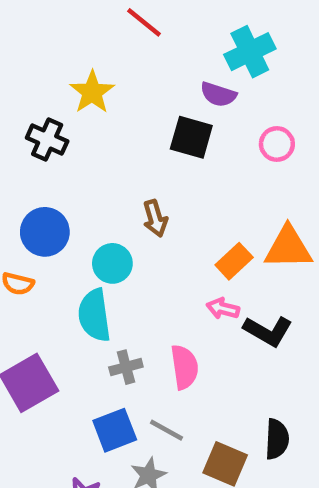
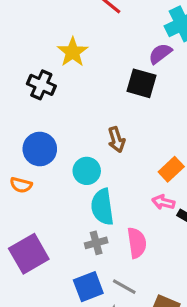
purple semicircle: (218, 94) -> (160, 54), turned 125
cyan semicircle: (94, 315) -> (102, 207), moved

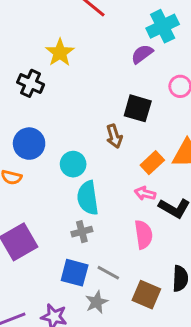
black square: (141, 83) -> (138, 108), moved
brown arrow: (116, 140) -> (114, 136), moved
pink semicircle: (137, 243) -> (144, 235), moved
blue square: (88, 287) -> (75, 273), turned 36

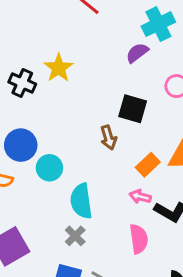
yellow star: (60, 53) -> (59, 68), moved
cyan circle: (73, 164) -> (49, 168), moved
gray cross: (82, 232) -> (75, 236), turned -30

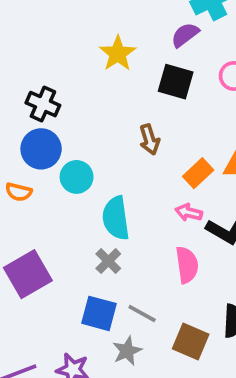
yellow star: (59, 68) -> (118, 54), moved
black cross: (22, 83) -> (43, 104), moved
black square: (133, 109) -> (176, 82), moved

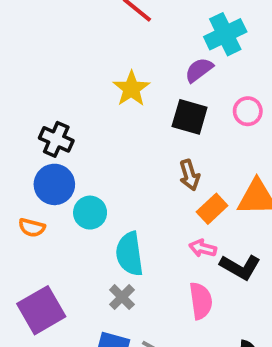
brown arrow: (149, 140) -> (190, 175), moved

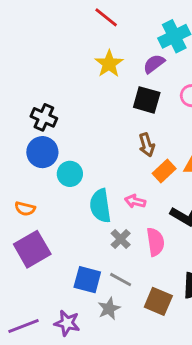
yellow star: (131, 89) -> (109, 64), moved
orange semicircle: (32, 228) -> (25, 209), moved
pink arrow: (203, 248) -> (135, 201), moved
gray cross: (122, 297) -> (121, 239), moved

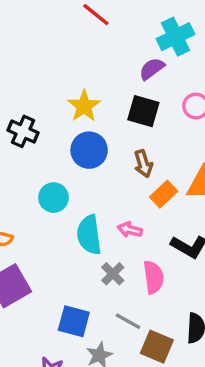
yellow star: (109, 64) -> (84, 106), moved
blue circle: (42, 152) -> (89, 150), moved
gray line: (121, 280) -> (128, 321), moved

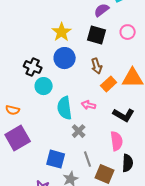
black cross: (23, 131) -> (33, 67), moved
pink semicircle: (153, 277) -> (117, 141), moved
gray line: (128, 321) -> (88, 159), turned 42

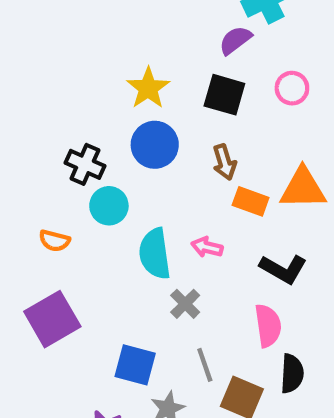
orange rectangle: (109, 84) -> (251, 201), turned 63
orange semicircle: (13, 110) -> (54, 241), moved

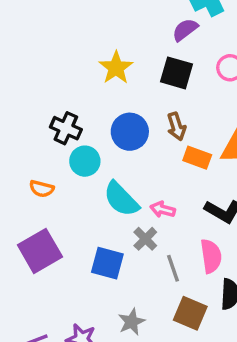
blue circle: (155, 145) -> (130, 132), moved
pink arrow: (207, 247) -> (163, 209), moved
cyan semicircle: (155, 254) -> (121, 199), turned -36
blue square: (135, 365) -> (107, 263), moved
gray line: (205, 365) -> (173, 268), moved

